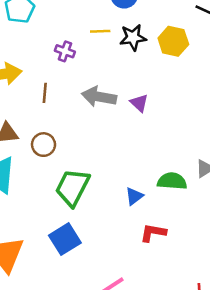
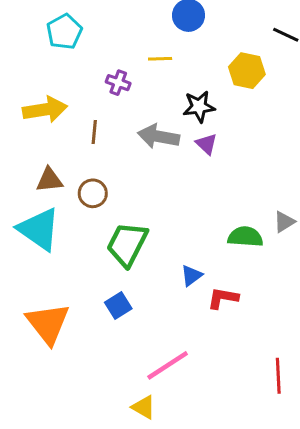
black star: (133, 37) -> (199, 107), moved
blue triangle: (134, 196) -> (191, 276), moved
blue square: (65, 239) -> (118, 306), size x0.7

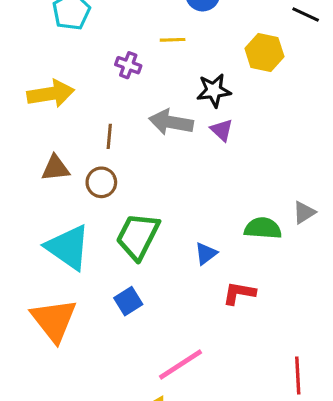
brown line: (94, 132) -> (109, 136), moved
cyan triangle: (39, 229) -> (68, 247), moved
blue triangle: (191, 276) -> (206, 254), moved

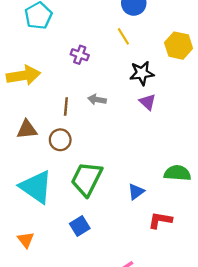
yellow line: (173, 40) -> (123, 36), moved, turned 60
gray arrow: (171, 122) -> (97, 100), moved, size x0.6
orange triangle: (54, 320) -> (26, 240), size x0.5

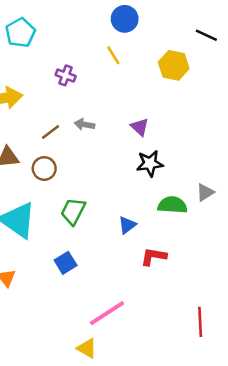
black star: (142, 73) -> (150, 163), moved
brown line: (66, 106) -> (50, 132), turned 48
green trapezoid: (87, 179) -> (73, 211), size x0.7

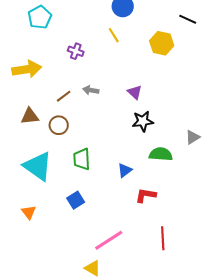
gray triangle: (205, 192) -> (193, 137), moved
green trapezoid: (73, 211) -> (82, 159), turned -30
red line: (200, 322) -> (163, 238), moved

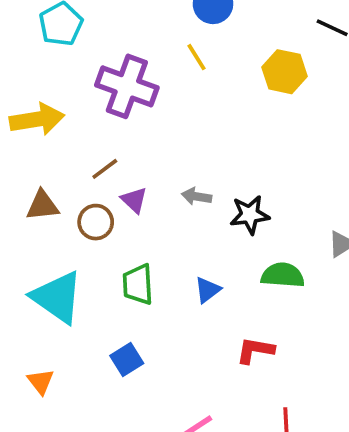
purple cross: (76, 51) -> (127, 86), size x2.0
gray arrow: (91, 90) -> (196, 196), moved
purple triangle: (135, 92) -> (134, 200), moved
blue triangle: (125, 170) -> (207, 290), moved

